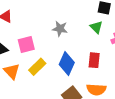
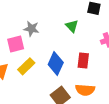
green triangle: (96, 27) -> (72, 26), moved
gray star: (60, 29) -> (31, 29), moved

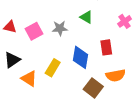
gray star: (31, 29) -> (60, 28), moved
pink square: (16, 44) -> (34, 31), moved

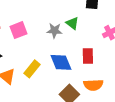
gray star: (60, 28) -> (54, 31), moved
blue diamond: (80, 57) -> (61, 62), turned -40

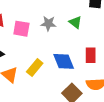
pink square: (18, 30) -> (21, 29), turned 30
gray star: (54, 31) -> (48, 23), moved

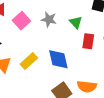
pink square: (21, 29) -> (21, 21), turned 30
red rectangle: (91, 55) -> (88, 41), moved

